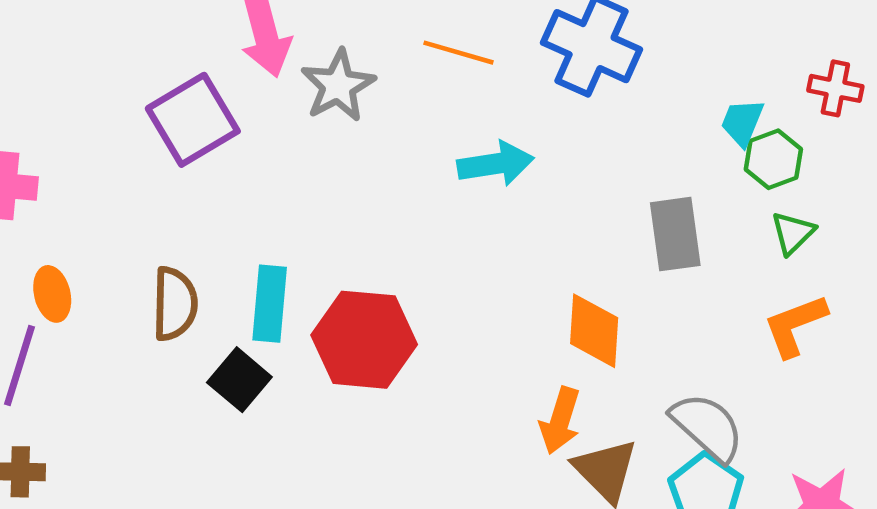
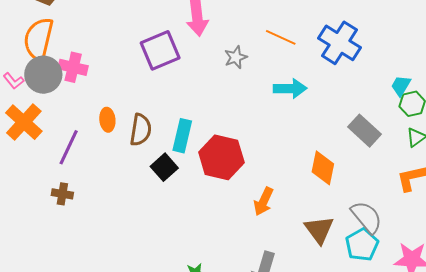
gray star: (338, 86) -> (236, 57), moved, size x0.7
gray rectangle: (675, 234) -> (365, 131), turned -48
orange ellipse: (52, 294) -> (107, 120), moved
orange arrow: (560, 421) -> (264, 201), moved

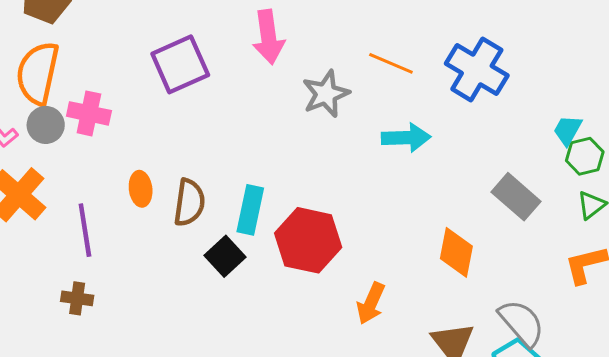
purple square: (160, 50) -> (180, 64), moved
gray star: (236, 57) -> (326, 94), size x1.4
gray circle: (43, 75) -> (46, 125), size x0.7
purple line: (69, 147) -> (85, 230), turned -33

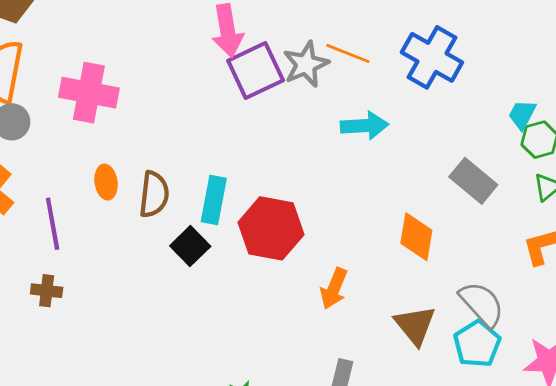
purple square: (180, 64) -> (256, 71), moved
gray star: (326, 94) -> (306, 64), moved
pink cross: (89, 113) -> (89, 93), moved, size x1.4

